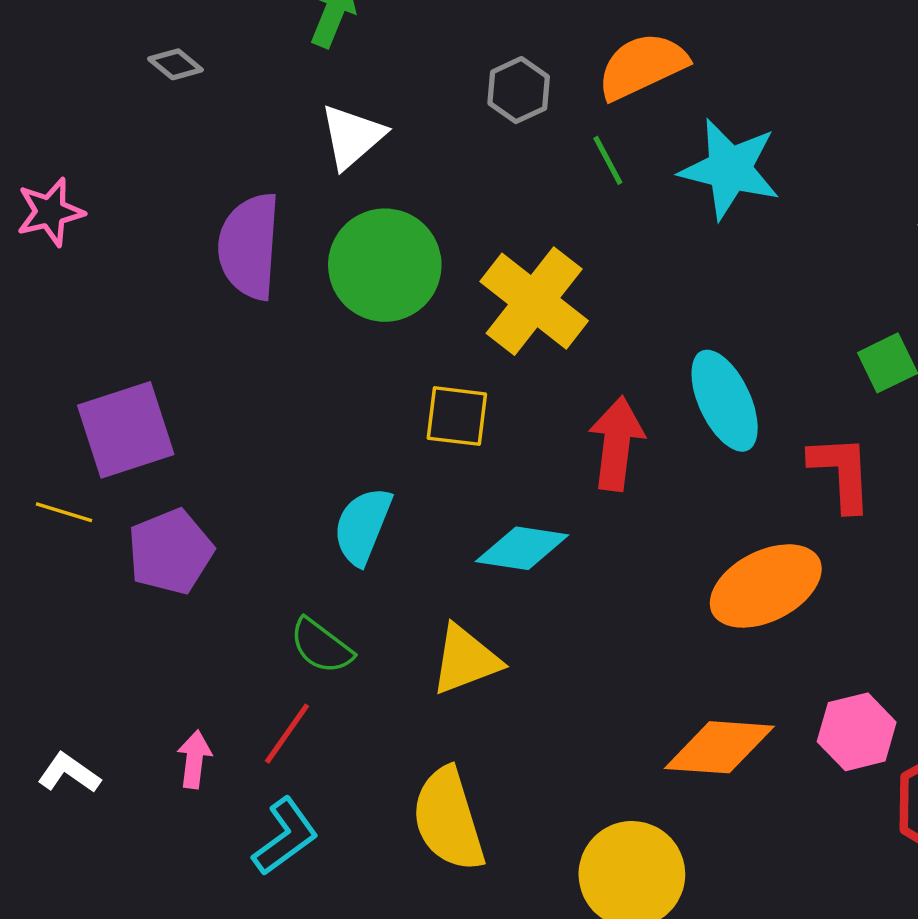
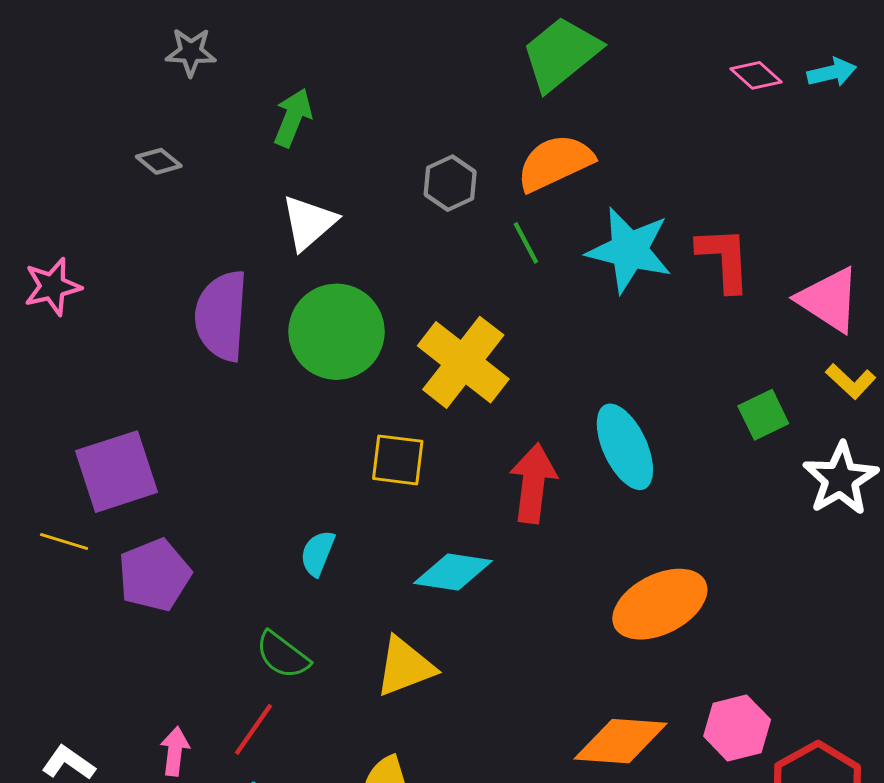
red L-shape: (841, 473) -> (724, 259), moved
cyan semicircle: (362, 526) -> (318, 553), size x0.7

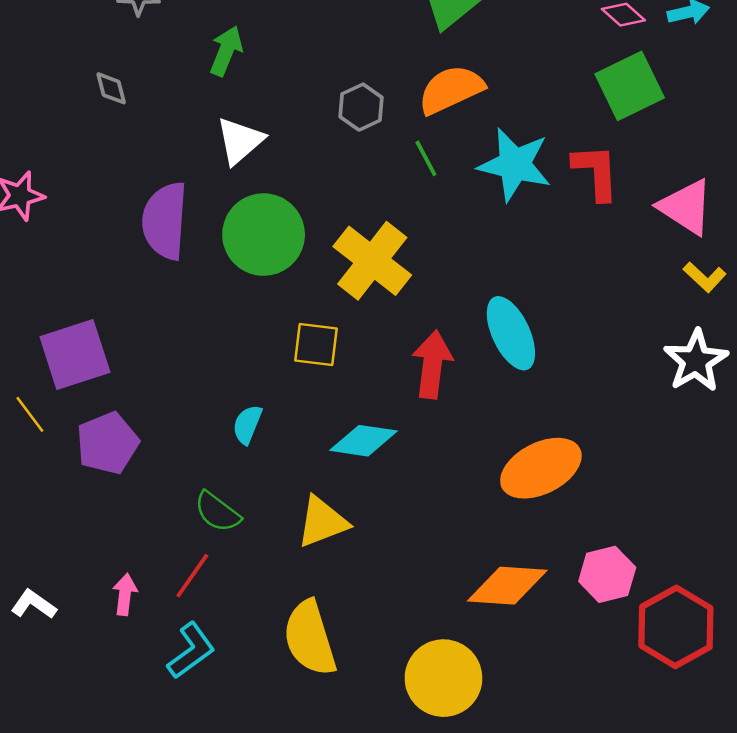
gray diamond: (159, 161) -> (111, 88), turned 36
green square: (763, 415) -> (630, 86), moved, size x1.6
yellow line: (64, 541) -> (30, 414), turned 36

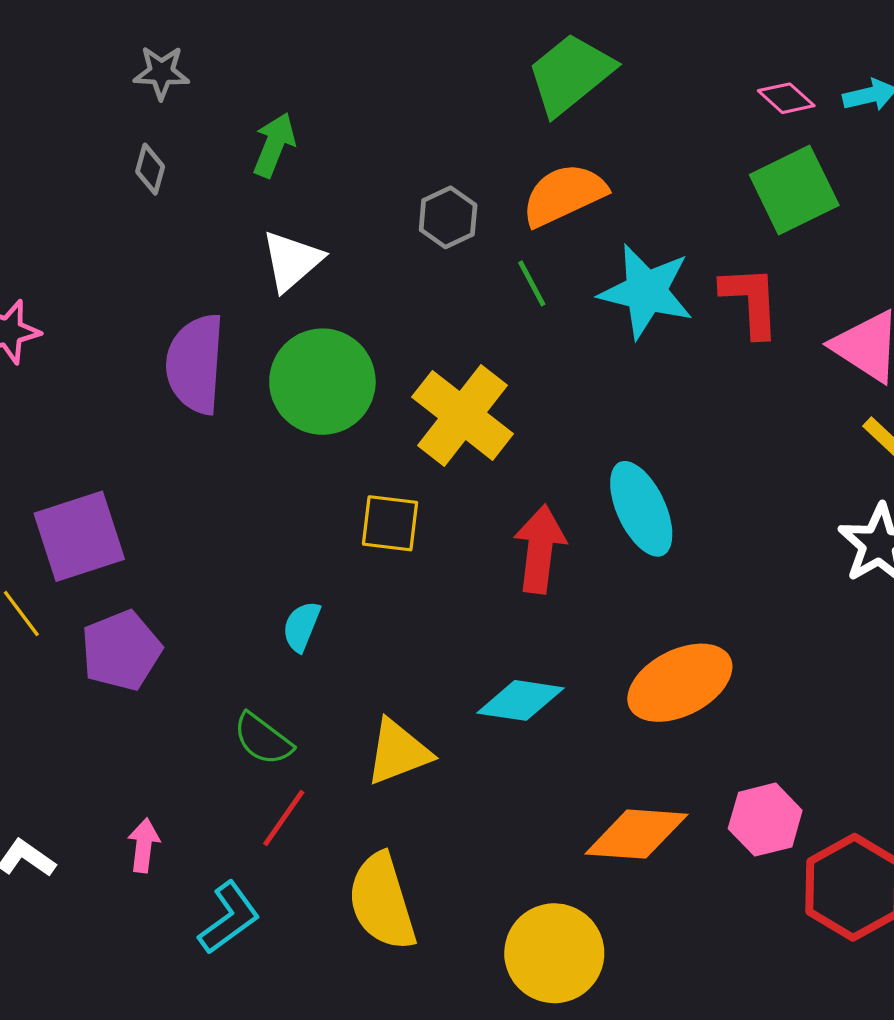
gray diamond: (111, 88) -> (150, 169), moved, turned 30
cyan diamond: (364, 441) -> (520, 700), moved
red line: (192, 576) -> (284, 818), moved

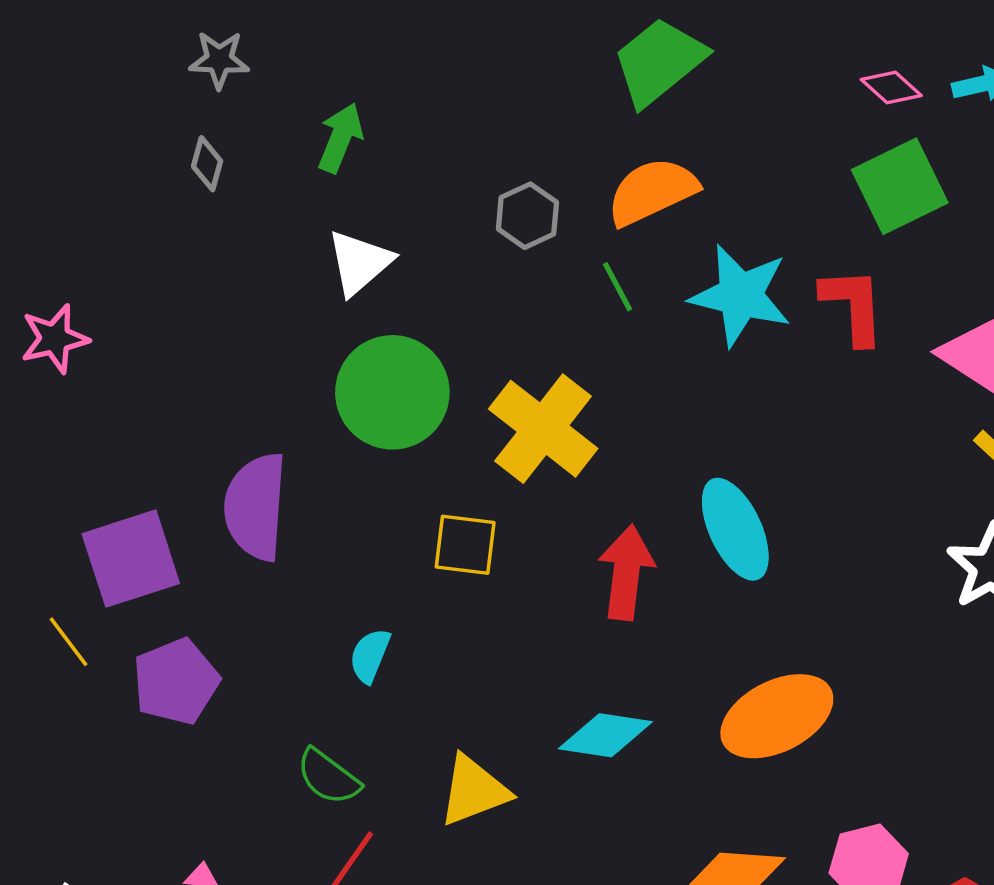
purple semicircle: (195, 364) -> (256, 507), moved

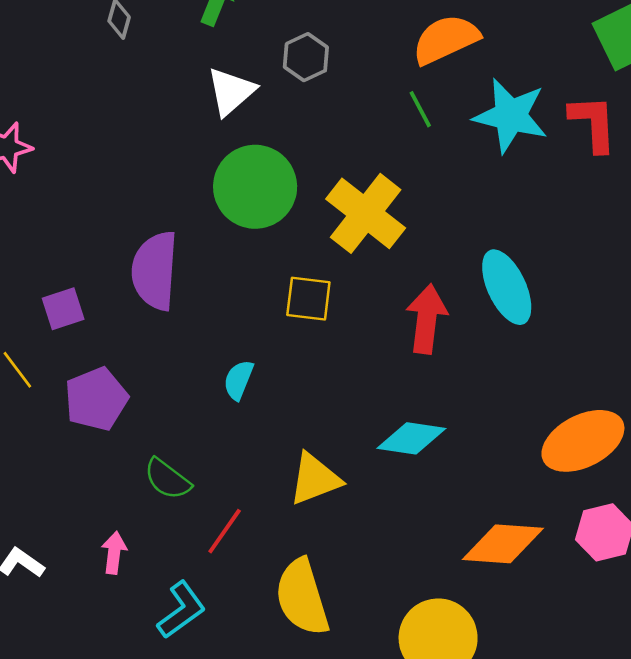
gray hexagon: (527, 216) -> (306, 57), moved
purple square: (131, 559) -> (63, 309), size x0.6
orange ellipse: (777, 716) -> (583, 441), moved
green semicircle: (328, 777) -> (167, 479), moved

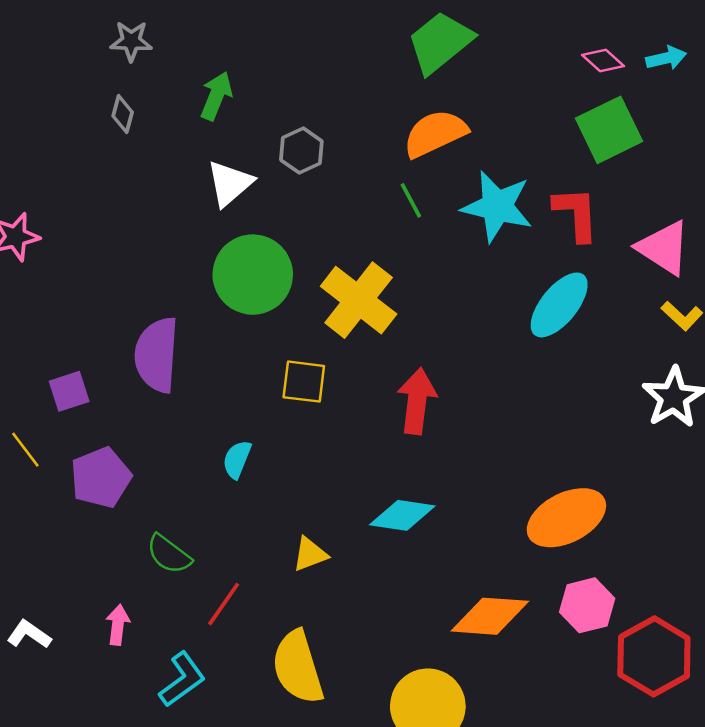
cyan ellipse: (507, 287) -> (559, 305), moved, turned 64
yellow triangle: (315, 479) -> (310, 554), size x0.7

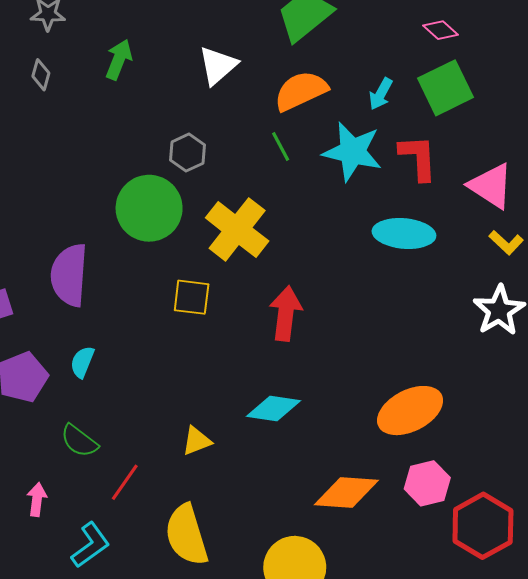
cyan arrow: (666, 58) -> (381, 94), moved, turned 132
gray hexagon: (301, 151) -> (188, 153), moved
white triangle: (230, 183) -> (218, 66), moved
cyan ellipse: (559, 305) -> (404, 233), turned 56
cyan semicircle: (237, 459) -> (82, 362), moved

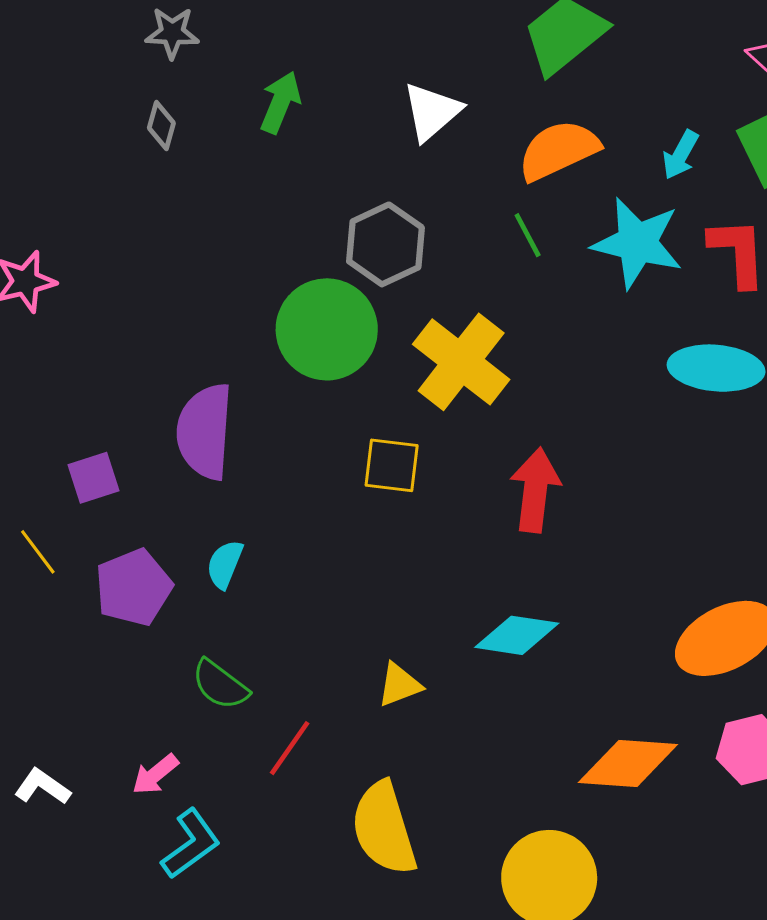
gray hexagon: (188, 153) -> (385, 244), size x1.4
pink arrow: (37, 500) -> (155, 774), turned -136
cyan L-shape: (90, 545) -> (191, 844), moved

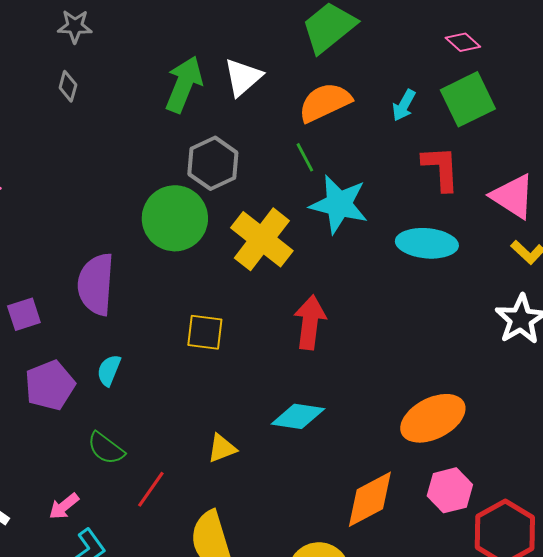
green arrow: (280, 102) -> (184, 84), moved, size x1.4
cyan star: (637, 243) -> (339, 204), moved
yellow square: (392, 465) -> (205, 332), moved
orange diamond: (628, 764) -> (370, 499), turned -32

